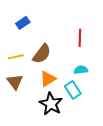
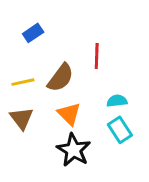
red line: (80, 38) -> (97, 56), moved
orange triangle: (48, 79) -> (69, 114), turned -42
cyan rectangle: (73, 90) -> (120, 130), moved

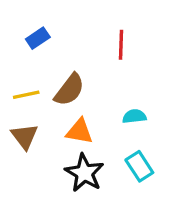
red line: (97, 56) -> (121, 45), moved
orange triangle: (69, 114) -> (79, 131), turned -35
cyan rectangle: (120, 130) -> (139, 166), moved

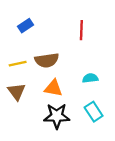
brown semicircle: (69, 90) -> (47, 60), turned 45
black star: (84, 173) -> (57, 116), turned -30

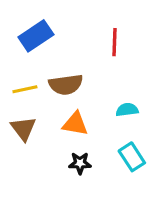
blue rectangle: (26, 26) -> (36, 36), size x1.5
black star: (57, 116) -> (80, 163), size x0.6

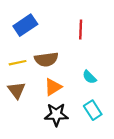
cyan semicircle: (127, 110) -> (89, 77), turned -128
orange triangle: (75, 124) -> (53, 87), turned -42
black star: (80, 163) -> (56, 115), size x1.5

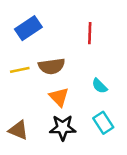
orange triangle: (53, 87) -> (59, 97), turned -42
brown triangle: (17, 90) -> (18, 130), moved, turned -30

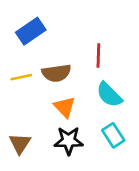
red line: (90, 33) -> (98, 55), moved
cyan semicircle: (100, 86) -> (109, 95), size x1.5
brown triangle: (18, 130) -> (20, 143), turned 40

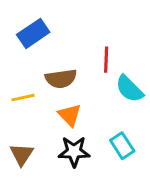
yellow line: (21, 77) -> (23, 98), moved
cyan semicircle: (109, 95) -> (129, 89), moved

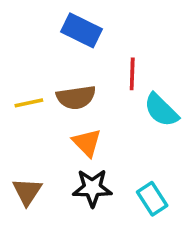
blue rectangle: (33, 33) -> (81, 30), moved, turned 60
yellow line: (23, 98) -> (29, 103), moved
cyan rectangle: (122, 146) -> (152, 199), moved

